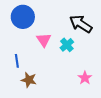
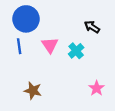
black arrow: (81, 24) -> (92, 27), size x0.6
blue line: (17, 61) -> (19, 46), moved

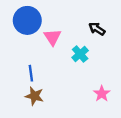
pink triangle: (50, 45) -> (52, 37), moved
blue line: (19, 46) -> (31, 73), moved

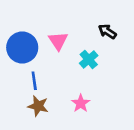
blue circle: (27, 20) -> (22, 47), moved
pink star: (102, 94) -> (81, 103), moved

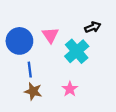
black arrow: (107, 32) -> (93, 27), turned 126
cyan cross: (89, 59) -> (77, 51), size x1.5

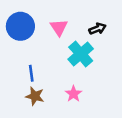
pink triangle: (50, 35) -> (59, 27), moved
blue circle: (19, 41) -> (20, 26), moved

